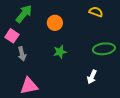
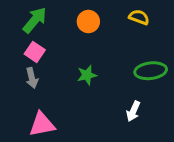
orange circle: (55, 23) -> (88, 22), moved
pink square: (12, 36) -> (35, 52), moved

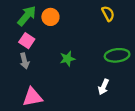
yellow semicircle: (139, 17) -> (108, 14), turned 42
orange circle: (88, 22) -> (50, 17), moved

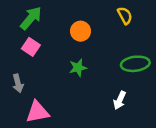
orange circle: (50, 17) -> (81, 31), moved
gray arrow: (25, 61) -> (18, 83), moved

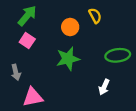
yellow semicircle: (125, 16) -> (95, 16), moved
green star: (78, 68) -> (68, 59), size x1.5

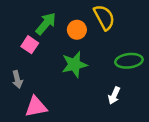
green arrow: (27, 16) -> (46, 24), moved
yellow semicircle: (95, 16) -> (104, 17), size x1.5

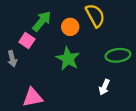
green star: (74, 64) -> (68, 59), turned -30
gray arrow: (17, 79) -> (12, 59), moved

